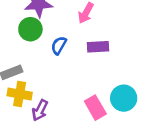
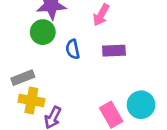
blue semicircle: (59, 45) -> (73, 49), turned -42

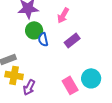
green circle: (43, 32) -> (34, 30), moved
purple rectangle: (114, 51) -> (72, 40), turned -35

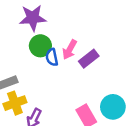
pink arrow: (63, 15) -> (70, 50), moved
yellow cross: (14, 75) -> (15, 103), turned -30

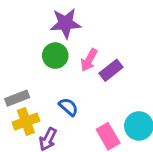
purple star: (33, 18) -> (66, 23), moved
blue semicircle: (52, 57) -> (68, 107), moved, turned 144

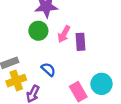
purple rectangle: (111, 70) -> (80, 42), turned -56

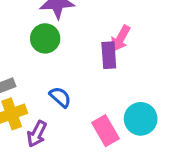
pink arrow: (64, 34) -> (121, 38), moved

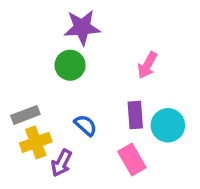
purple rectangle: (109, 55) -> (135, 115), moved
cyan circle: (141, 119) -> (168, 125), moved

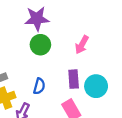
green circle: (70, 65) -> (40, 45), moved
blue semicircle: (85, 125) -> (39, 86), turned 63

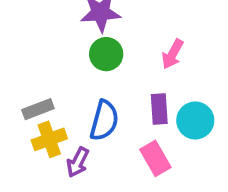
blue semicircle: (39, 86) -> (104, 120), size x1.5

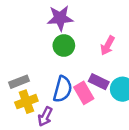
purple rectangle: (159, 109) -> (99, 82), turned -60
pink rectangle: (155, 158) -> (84, 93), moved

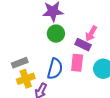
purple rectangle: (99, 82) -> (83, 45), moved
pink rectangle: (84, 93) -> (77, 63), moved, turned 36

